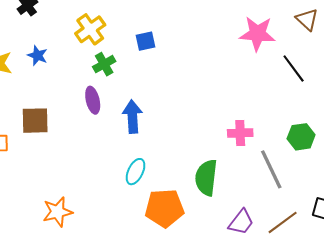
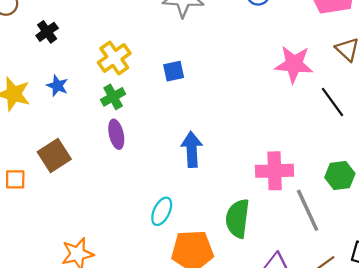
green cross: (104, 64) -> (113, 97), moved
blue arrow: (132, 117) -> (192, 149), moved
brown square: (35, 121) -> (54, 156), turned -32
pink cross: (240, 133) -> (275, 171), size x1.4

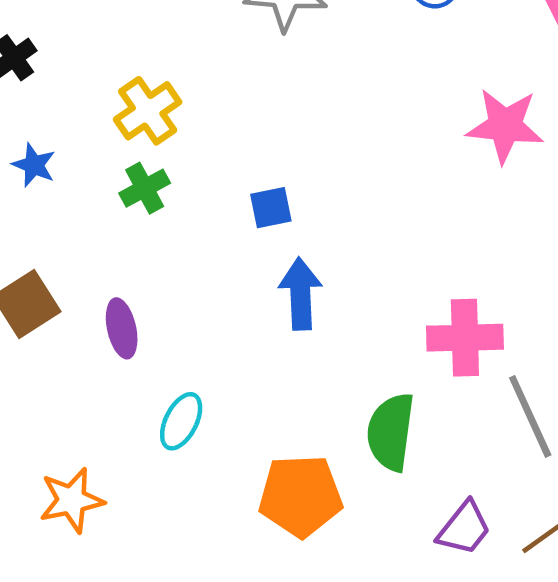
blue square: (174, 71) -> (271, 208), moved
purple ellipse: (116, 134) -> (122, 328), moved
cyan ellipse: (162, 211) -> (181, 421), moved

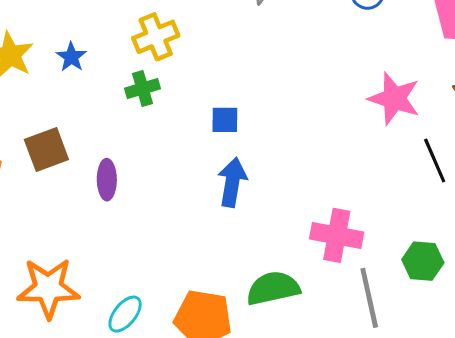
cyan ellipse: (181, 421) -> (125, 314), moved
green semicircle: (391, 432) -> (273, 288), turned 58
orange star: (72, 500) -> (48, 288), size x1.4

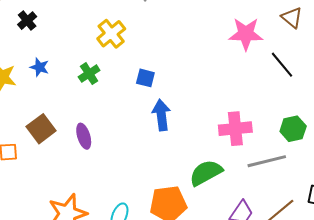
yellow cross: (156, 37) -> (111, 34), moved
blue square: (225, 120) -> (145, 78), turned 30
gray line: (369, 298) -> (267, 161), turned -75

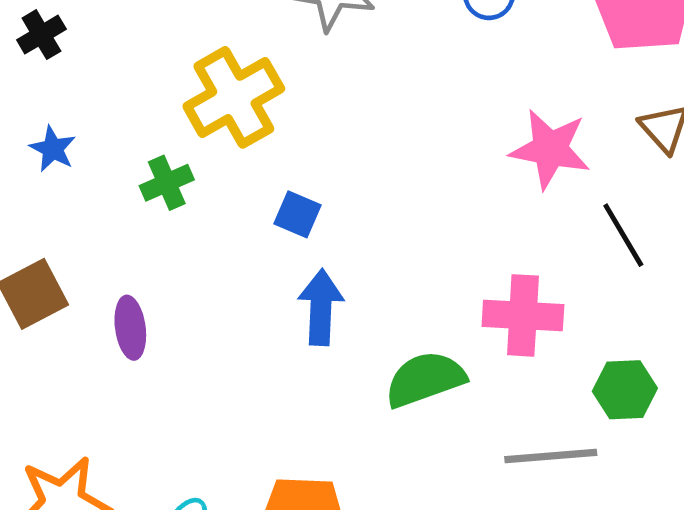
yellow cross: (111, 34) -> (234, 97), size x1.4
pink cross: (235, 129) -> (523, 315), moved
green semicircle: (206, 173) -> (425, 379), moved

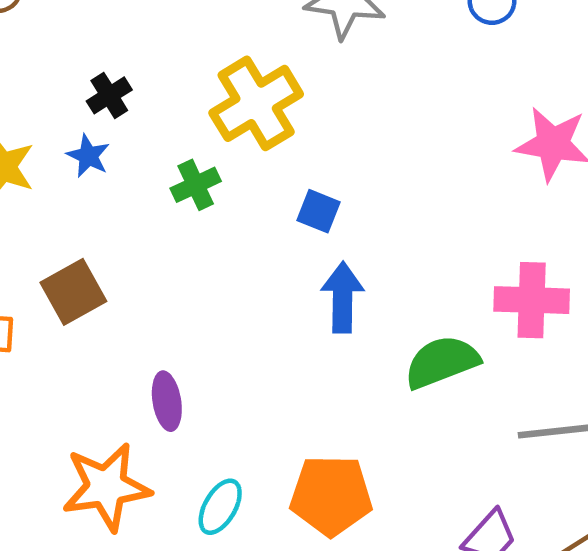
black cross: (41, 35) -> (109, 95), moved
purple ellipse: (130, 328) -> (167, 401), moved

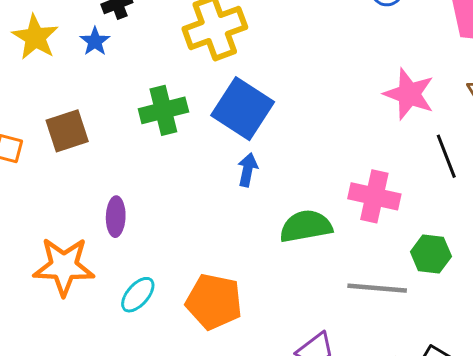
green cross: (196, 185) -> (163, 110), moved, size x1.4
blue square: (318, 211) -> (243, 109), size x2.0
blue arrow: (343, 297) -> (248, 170), size x0.7

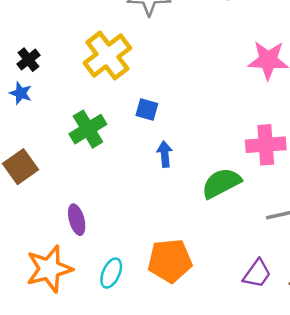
blue square: (243, 109) -> (147, 109), size x0.5

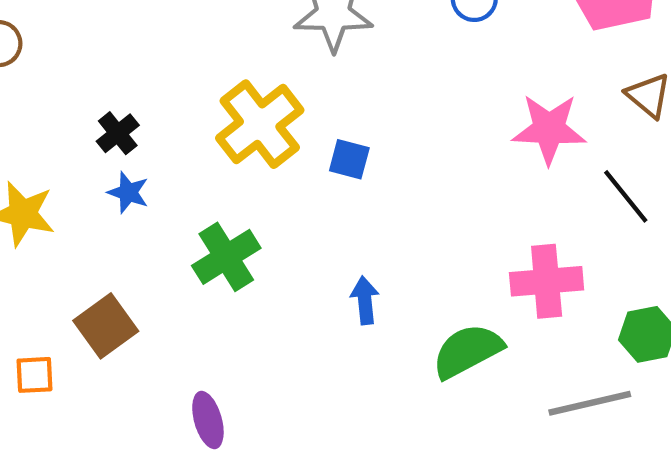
blue star: (21, 93) -> (128, 192), moved
blue square: (147, 109) -> (349, 159), moved

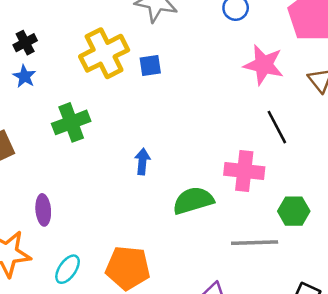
pink star: (549, 129) -> (264, 65), moved
blue square: (349, 159) -> (150, 66), moved, turned -35
black line: (626, 196) -> (277, 127), moved

